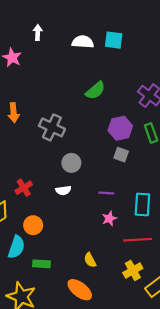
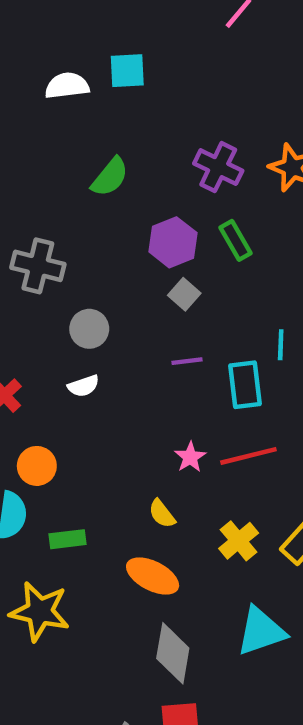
gray square: (121, 155) -> (184, 294), turned 32
purple line: (106, 193) -> (187, 361), moved
pink star: (109, 218) -> (190, 457), moved
yellow cross: (133, 270) -> (239, 541), moved

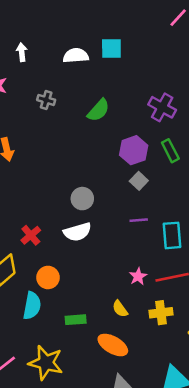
gray cross: (38, 266) -> (46, 100), moved, size x0.6
white semicircle: (83, 386) -> (77, 232), size x1.5
green rectangle: (68, 539) -> (76, 320), moved
yellow cross: (239, 541) -> (161, 313), moved, turned 30

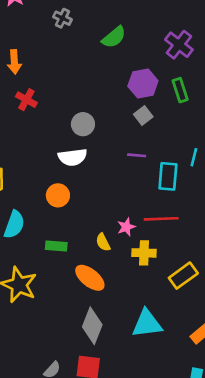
red cross: (31, 235) -> (26, 100), moved, turned -30
pink star: (138, 276) -> (126, 227), moved
orange circle: (48, 277) -> (58, 195), moved

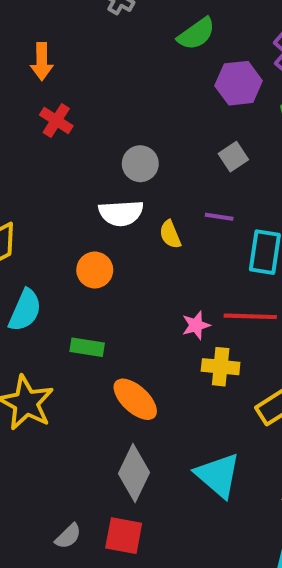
purple hexagon: (143, 83) -> (239, 83), moved
yellow semicircle: (103, 242) -> (170, 234), moved
cyan triangle: (147, 324) -> (218, 475), turned 44

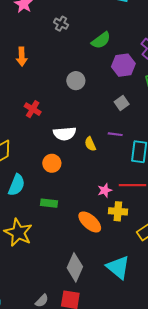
red cross: (56, 120) -> (33, 109), moved
gray circle: (140, 164) -> (76, 81), moved
orange ellipse: (135, 399) -> (90, 222), moved

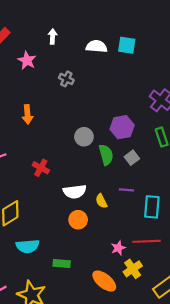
green semicircle: (101, 40) -> (106, 155), moved, turned -66
purple hexagon: (123, 65) -> (122, 127), moved
orange circle: (52, 163) -> (78, 220), moved
cyan semicircle: (17, 185) -> (28, 246), turned 65
yellow cross: (118, 211) -> (133, 269), turned -36

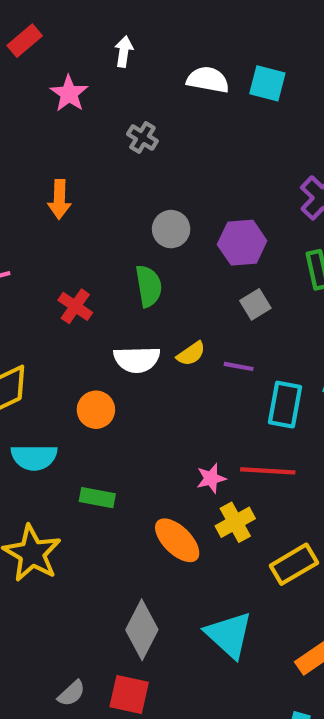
gray circle: (84, 137) -> (171, 229), moved
green semicircle: (106, 155) -> (149, 286), moved
yellow semicircle: (101, 201) -> (191, 354), moved, turned -104
orange circle: (78, 220) -> (96, 410), moved

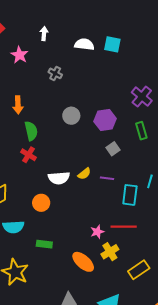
green semicircle: (149, 286) -> (31, 131), moved

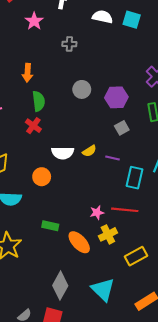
gray cross: (55, 73) -> (69, 44), turned -32
green rectangle: (44, 244) -> (50, 226), moved

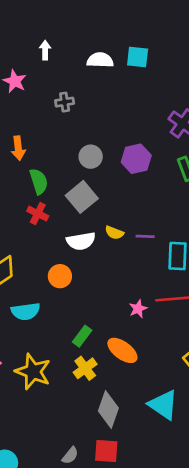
gray square: (122, 128) -> (82, 197), moved, size x1.6
yellow semicircle: (89, 151) -> (114, 233), turned 64
green rectangle: (50, 226) -> (82, 336), turned -56
yellow cross: (108, 234) -> (85, 368), moved

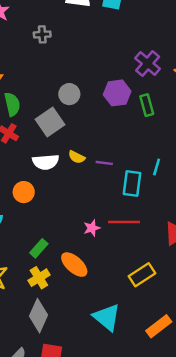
gray circle: (91, 157) -> (69, 94), moved
purple hexagon: (136, 159) -> (117, 93), moved
gray diamond: (108, 410) -> (38, 316), moved

